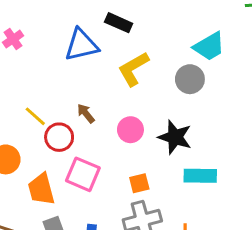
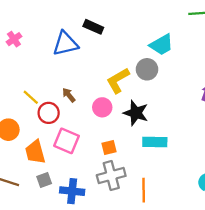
yellow L-shape: (133, 69) -> (118, 80), moved

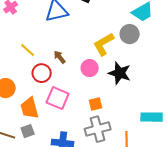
yellow line: (31, 97) -> (28, 50), moved
cyan rectangle: (155, 142) -> (152, 117), moved
gray square: (44, 180) -> (28, 131), moved

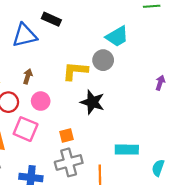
yellow L-shape: (104, 44) -> (75, 71), turned 35
brown arrow: (60, 57) -> (28, 76), moved, turned 56
pink circle: (90, 68) -> (41, 101), moved

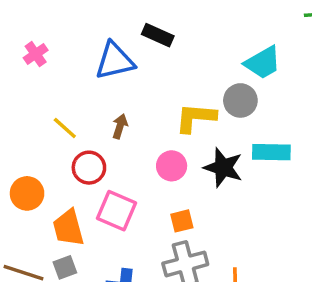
pink circle: (41, 101) -> (172, 166), moved
cyan rectangle: (127, 150) -> (271, 152), moved

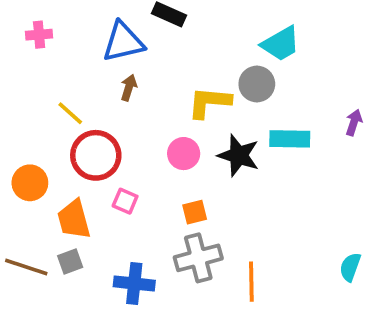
pink cross: (36, 54) -> (39, 35), turned 30
brown arrow: (120, 126) -> (129, 88), moved
red circle: (89, 168) -> (96, 155), size x1.4
pink square: (116, 211) -> (125, 201), size x0.6

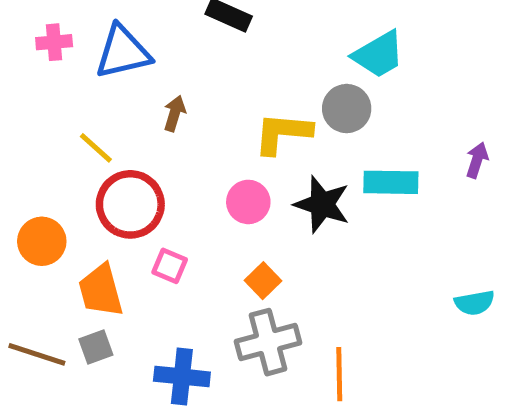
blue triangle: (123, 42) -> (123, 52), moved
orange square: (195, 212) -> (263, 281), turned -30
cyan semicircle: (350, 267) -> (474, 303), moved, turned -120

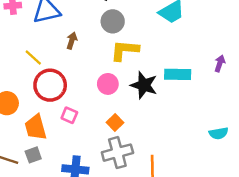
gray circle: (347, 109) -> (113, 21), moved

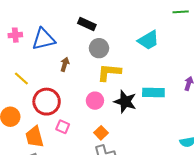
yellow line: (33, 57) -> (21, 78), moved

